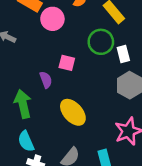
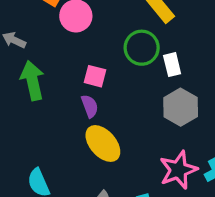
purple semicircle: (46, 80) -> (90, 106), moved
green arrow: (23, 104) -> (32, 81), moved

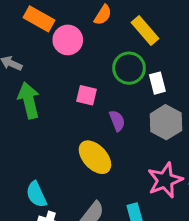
purple semicircle: (90, 106) -> (117, 121), moved

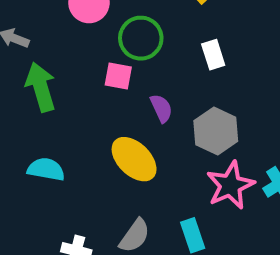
green circle: (129, 68) -> (141, 38), moved
gray hexagon: (166, 122) -> (216, 131), moved
cyan semicircle: (36, 194) -> (46, 169), moved, turned 128

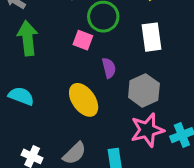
white rectangle: (213, 55) -> (152, 37), size x1.4

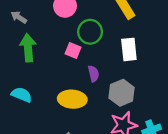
yellow ellipse: (84, 100) -> (72, 99), turned -52

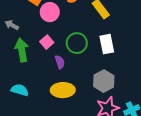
green circle: (90, 32) -> (77, 43), moved
pink square: (73, 50) -> (47, 42), moved, turned 32
purple semicircle: (94, 74) -> (60, 62), moved

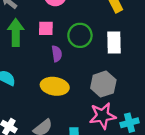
pink square: (47, 42) -> (46, 28), turned 32

